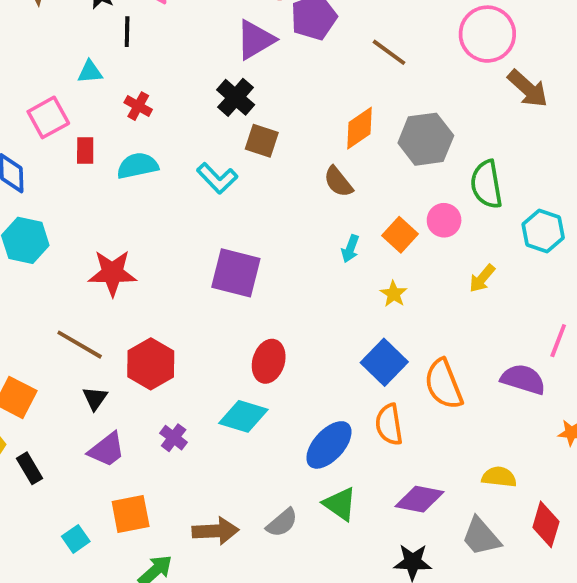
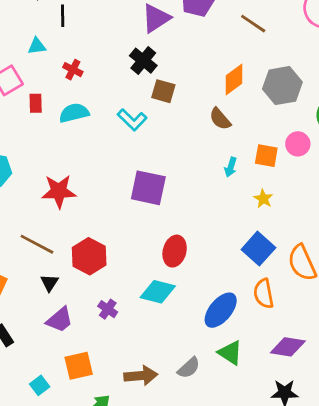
orange square: (400, 235) -> (266, 156), turned -30

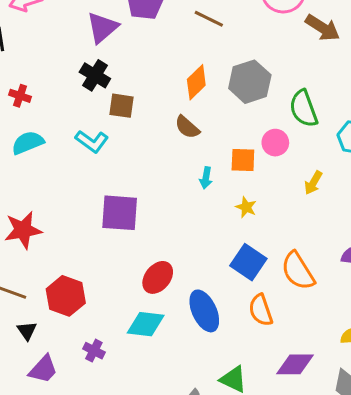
red ellipse: (175, 251) -> (158, 277), turned 32
blue ellipse: (221, 310) -> (204, 311), moved, turned -57

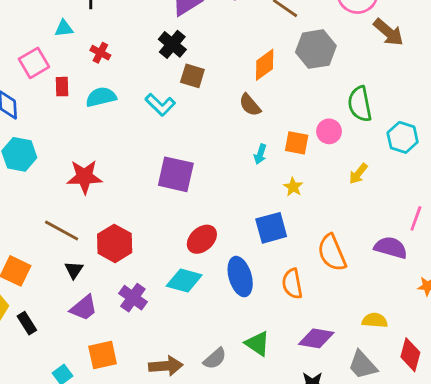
gray hexagon: (250, 82) -> (316, 49), moved
blue square: (248, 262) -> (271, 228), moved, turned 32
purple cross: (94, 351) -> (133, 298), size x1.4

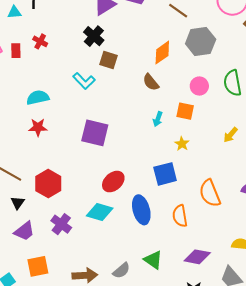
cyan triangle: (64, 28) -> (14, 12), moved
red rectangle: (62, 87) -> (16, 51), moved
cyan semicircle: (101, 97) -> (38, 97), moved
pink circle: (329, 131) -> (199, 86), moved
red star: (84, 177) -> (38, 127), moved, size x0.7

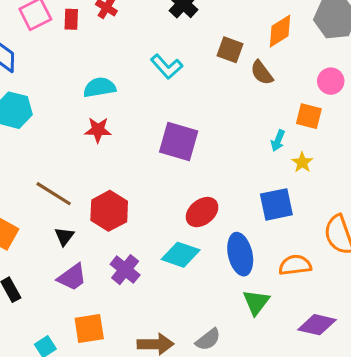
brown square: (108, 60) -> (230, 50), moved
cyan arrow: (158, 119) -> (278, 141), moved
orange semicircle: (180, 216) -> (295, 265), turned 90
green triangle: (153, 260) -> (256, 302), moved, turned 30

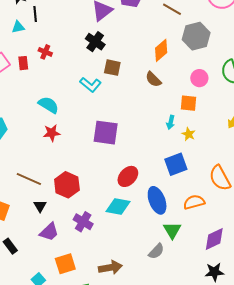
brown square: (230, 50) -> (112, 68), moved
cyan semicircle: (99, 87) -> (49, 105), turned 50
purple diamond: (317, 325) -> (214, 239), turned -30
gray semicircle: (208, 340) -> (156, 251), moved

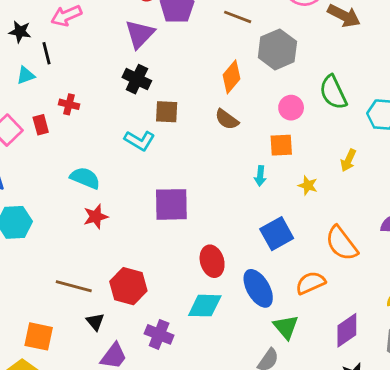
yellow star: (189, 134) -> (308, 185), moved
red ellipse: (128, 176) -> (212, 261), turned -50

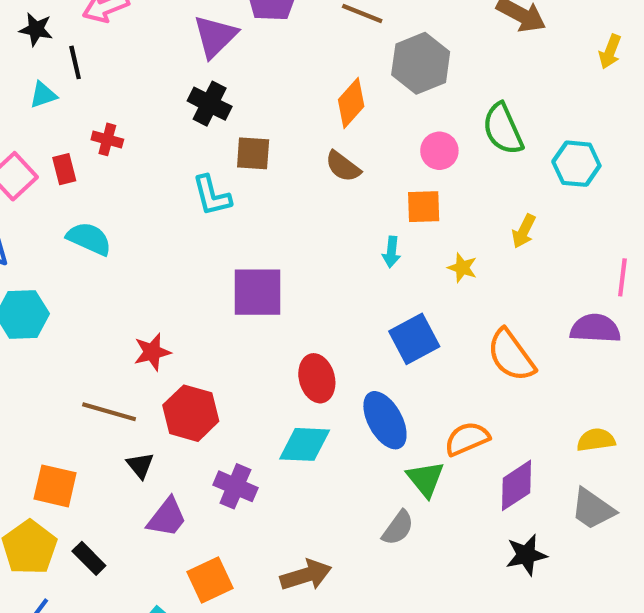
cyan L-shape: (140, 141) -> (212, 196), turned 44
cyan semicircle: (85, 178) -> (89, 239), moved
red star: (96, 217) -> (152, 352), moved
orange semicircle: (310, 283) -> (467, 439), moved

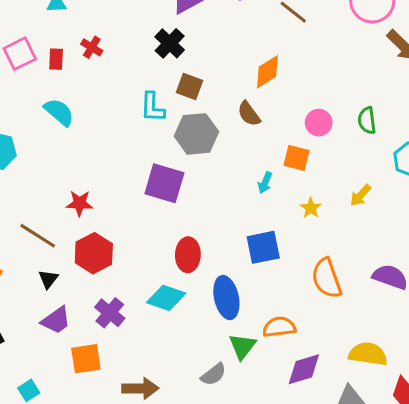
gray hexagon: (421, 63) -> (196, 134), moved
green semicircle: (503, 129) -> (367, 120), size x0.7
yellow semicircle: (596, 440) -> (368, 354), size x1.4
orange square: (210, 580) -> (86, 359), moved

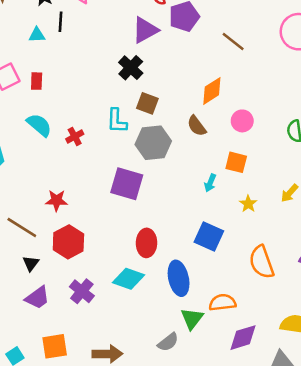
red cross: (92, 47) -> (75, 136), moved, turned 30
pink circle: (319, 123) -> (242, 121), moved
blue square: (263, 247) -> (209, 237), turned 36
orange square: (86, 359) -> (55, 346), moved

